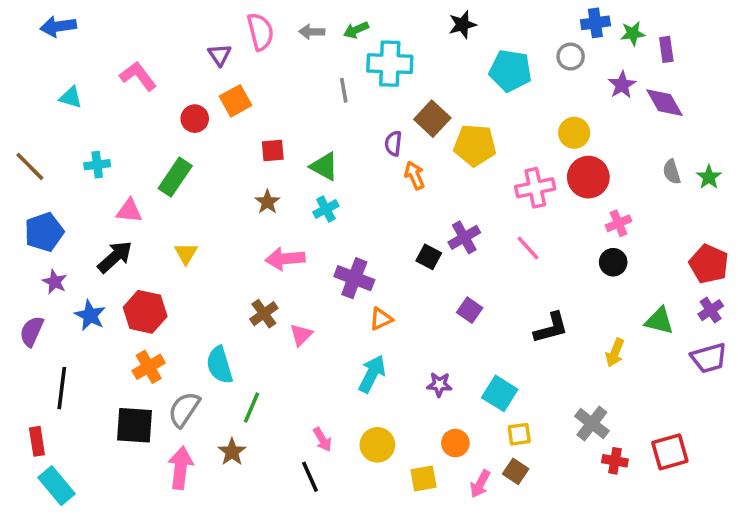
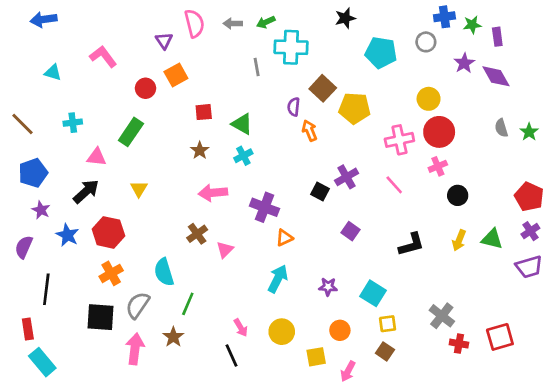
pink cross: (618, 223) -> (438, 166), moved
yellow arrow: (615, 353) -> (459, 240), moved
pink arrow: (480, 484) -> (348, 371), moved

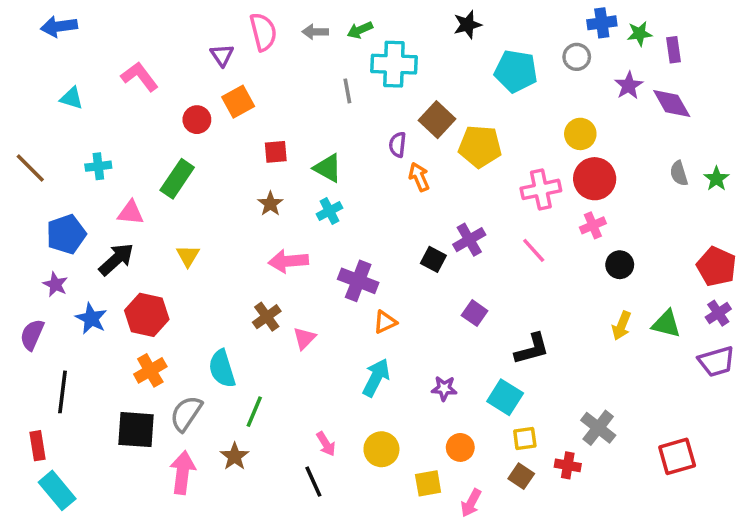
blue pentagon: (33, 173) -> (66, 234), moved
black L-shape: (411, 244) -> (532, 349), moved
red cross: (459, 344) -> (568, 465), moved

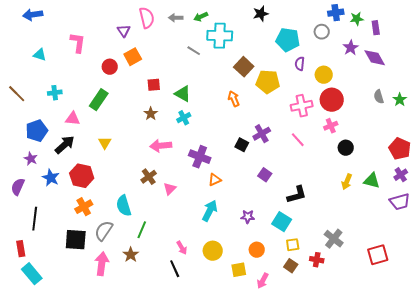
pink L-shape: (140, 77) -> (78, 43), turned 45
gray line: (347, 91) -> (194, 51), turned -48
purple semicircle: (398, 145) -> (300, 64), moved

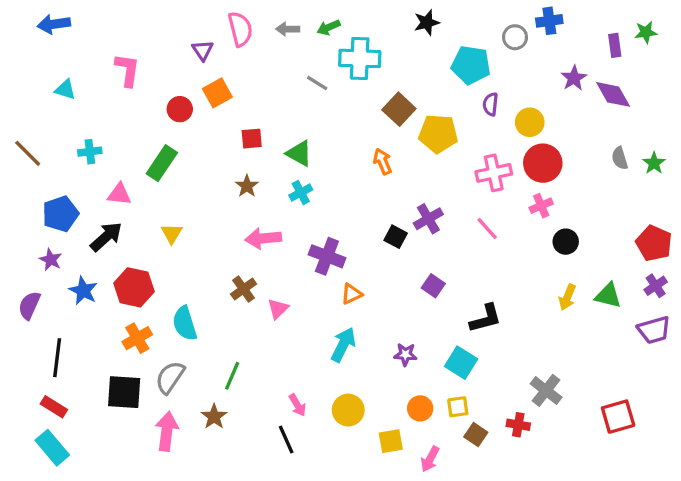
green star: (357, 19) -> (646, 32), moved
gray circle: (322, 32) -> (515, 37), moved
cyan semicircle: (124, 206) -> (185, 323), moved
yellow square: (293, 245) -> (458, 407), moved
red rectangle: (21, 249) -> (54, 407), moved, turned -49

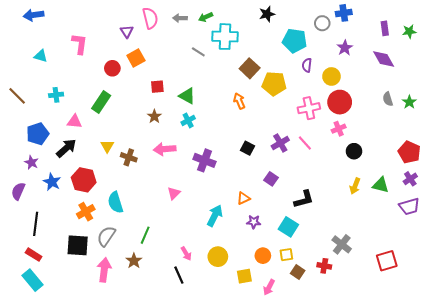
green star: (646, 32) -> (409, 31), moved
purple star: (574, 78) -> (345, 48), moved
purple cross: (428, 219) -> (280, 143), moved
brown cross: (244, 289) -> (129, 157), moved, turned -35
orange triangle: (351, 294) -> (243, 198), moved

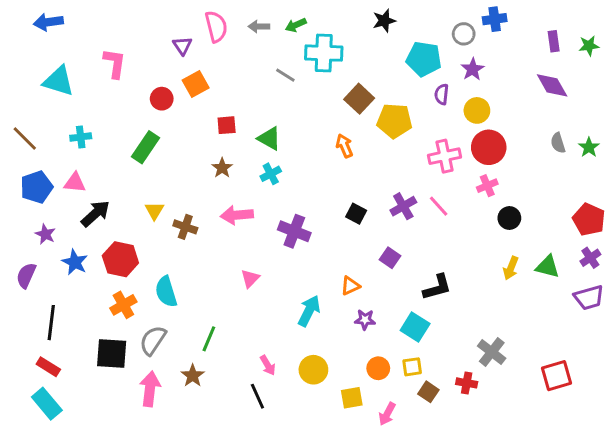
purple star: (345, 48) -> (473, 69), moved
cyan triangle: (41, 56) -> (59, 81), size x1.6
pink triangle: (74, 122) -> (75, 183), moved
blue pentagon: (38, 134) -> (37, 187), moved

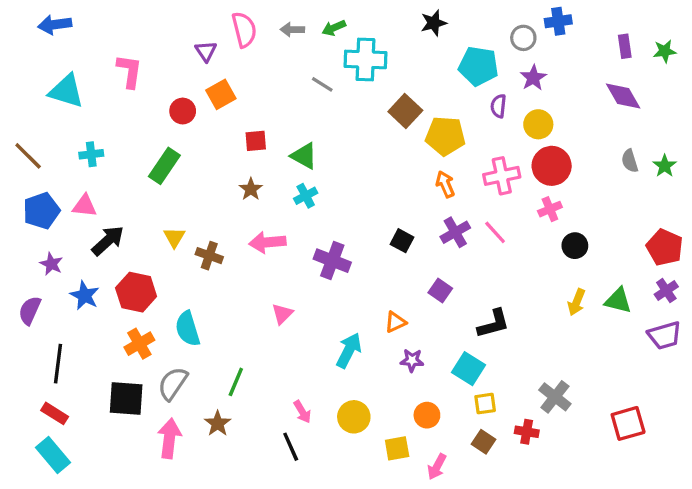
orange arrow: (344, 146) -> (445, 184), moved
yellow square: (412, 367) -> (485, 404), moved

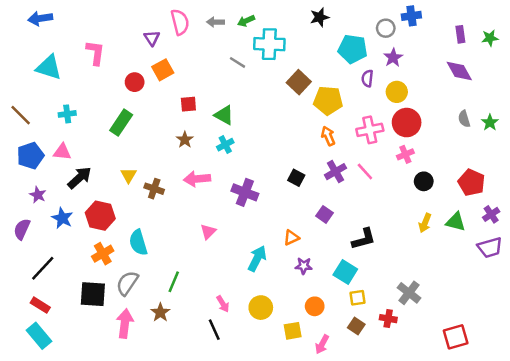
red pentagon: (665, 247) -> (472, 183), moved
black line: (58, 364) -> (43, 268), turned 36
red square: (628, 423) -> (456, 337), moved

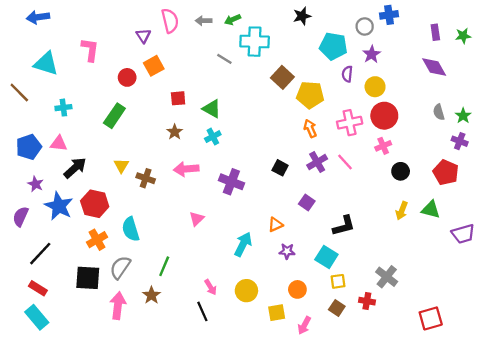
brown line: (21, 115) -> (19, 93), moved
purple cross: (491, 214) -> (460, 141), moved, turned -35
blue star: (62, 218) -> (59, 206), size x1.4

